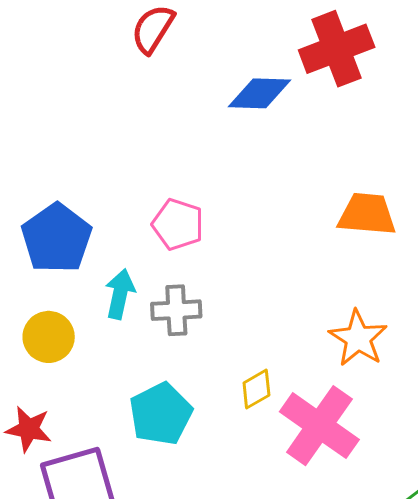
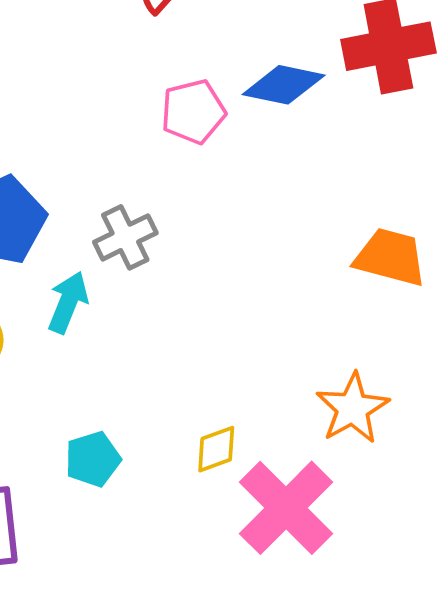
pink pentagon: (178, 224) -> (193, 112), moved, turned 30
gray cross: (176, 310) -> (125, 237), moved, turned -33
cyan pentagon: (161, 414) -> (93, 459), size x0.7

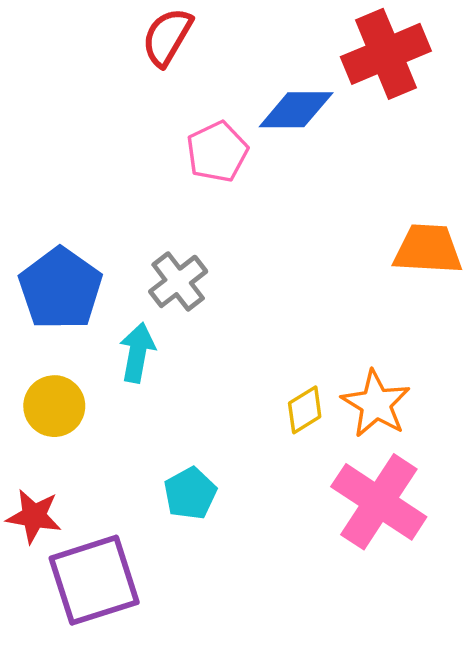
orange star: (353, 408) -> (376, 404), moved
yellow diamond: (216, 449) -> (305, 410), moved

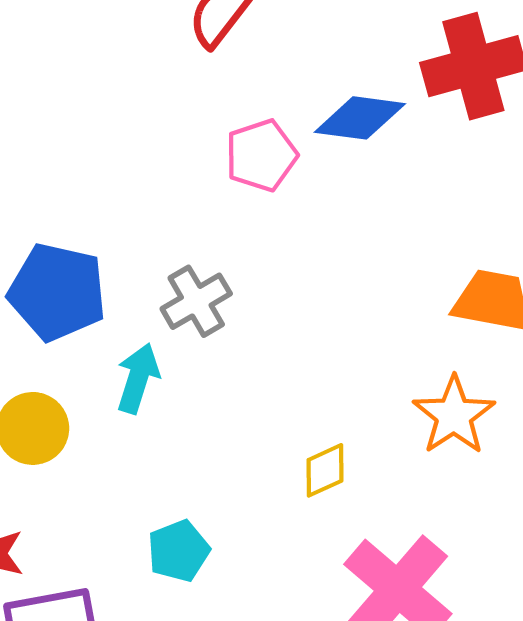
blue pentagon: (60, 289) -> (57, 292), turned -30
orange star: (376, 404) -> (454, 415), moved

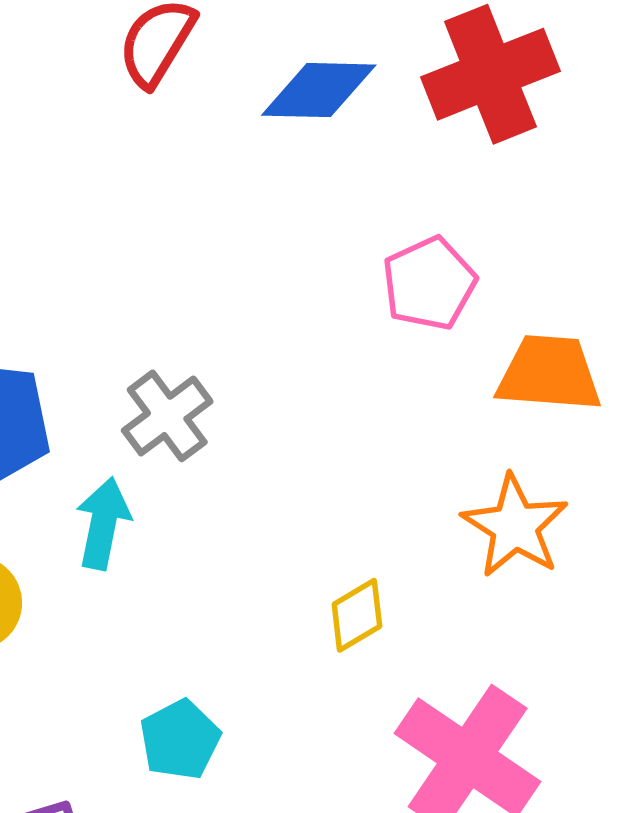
blue diamond: (360, 118) -> (319, 90), moved
pink pentagon: (261, 155) -> (429, 284), moved

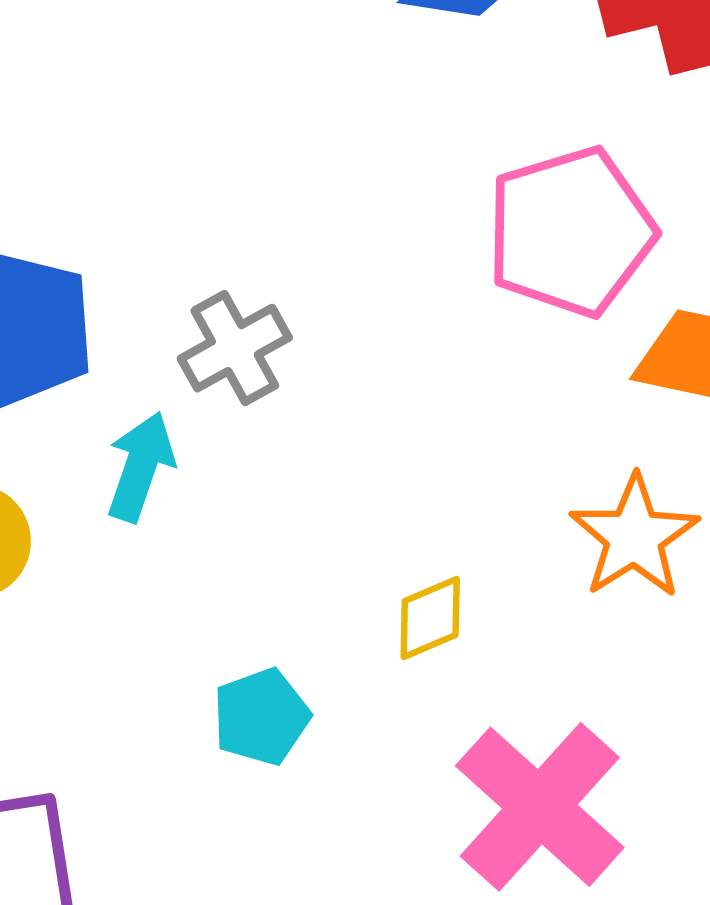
pink pentagon: (429, 284) -> (571, 232), size x1.5
cyan pentagon: (180, 740) -> (261, 717), moved

